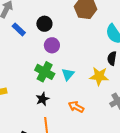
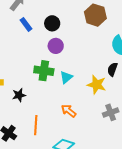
green cross: (45, 72) -> (44, 71), turned -30
black star: (42, 99) -> (19, 95), moved

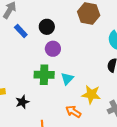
yellow star: (97, 85) -> (91, 94), moved

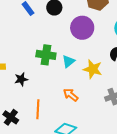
purple circle: (53, 49) -> (82, 28), moved, size x1.5
yellow star: (91, 94) -> (93, 69), moved

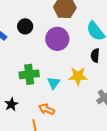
cyan triangle: (68, 61) -> (54, 83), moved
orange arrow: (71, 95) -> (46, 109), moved

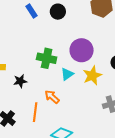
purple circle: (57, 39) -> (82, 50), moved
yellow star: (78, 76) -> (92, 75), turned 30

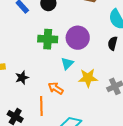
green cross: (47, 58) -> (48, 39), moved
yellow star: (92, 75) -> (88, 78), moved, turned 30

